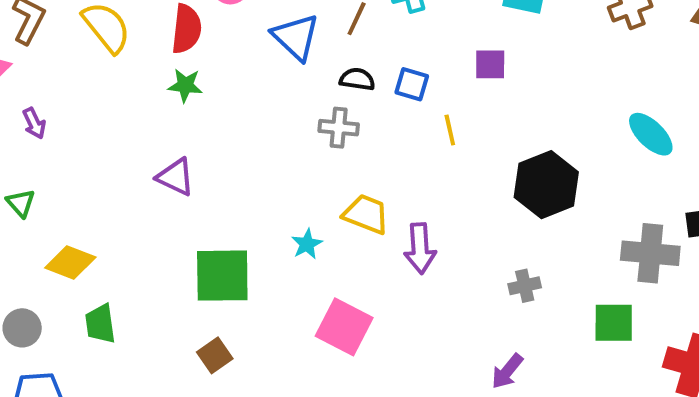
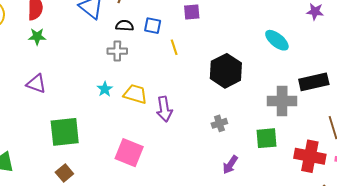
cyan star: (307, 244) -> (105, 89), moved
purple arrow: (507, 371) -> (230, 165), moved

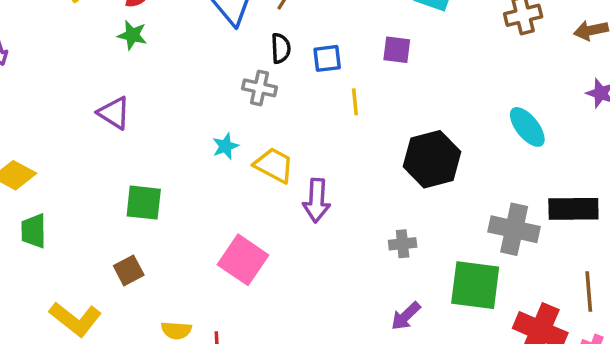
black semicircle: (125, 26) -> (281, 48), turned 72
blue square: (153, 26) -> (327, 58), turned -30
green square: (65, 132) -> (144, 203), size x0.7
green square: (267, 138) -> (475, 285), size x1.4

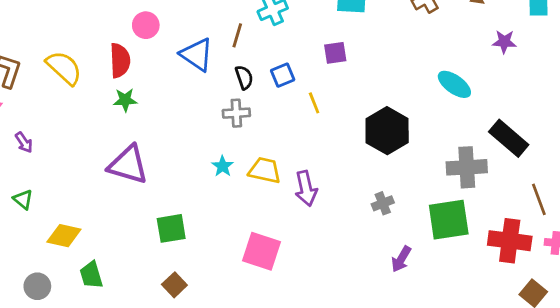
purple triangle: (114, 113) -> (128, 165), size x1.5
black rectangle: (573, 209) -> (509, 138), turned 57

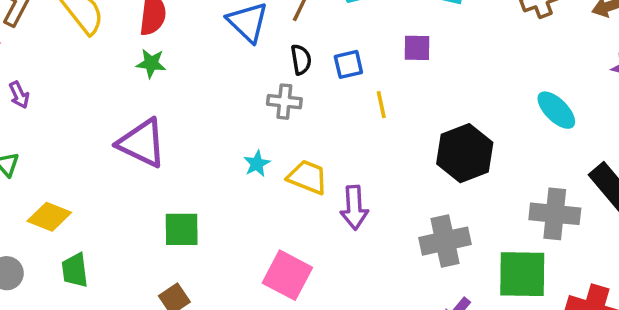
gray cross: (383, 203) -> (445, 241), size x1.8

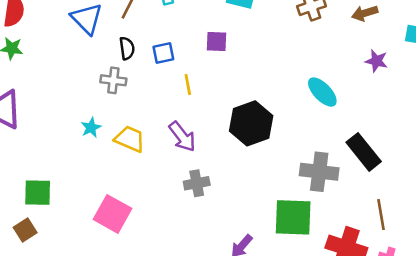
purple arrow: (354, 208) -> (182, 137), moved, turned -36
green square: (182, 229) -> (38, 193), moved
gray cross: (445, 241) -> (197, 183), moved, size x0.7

